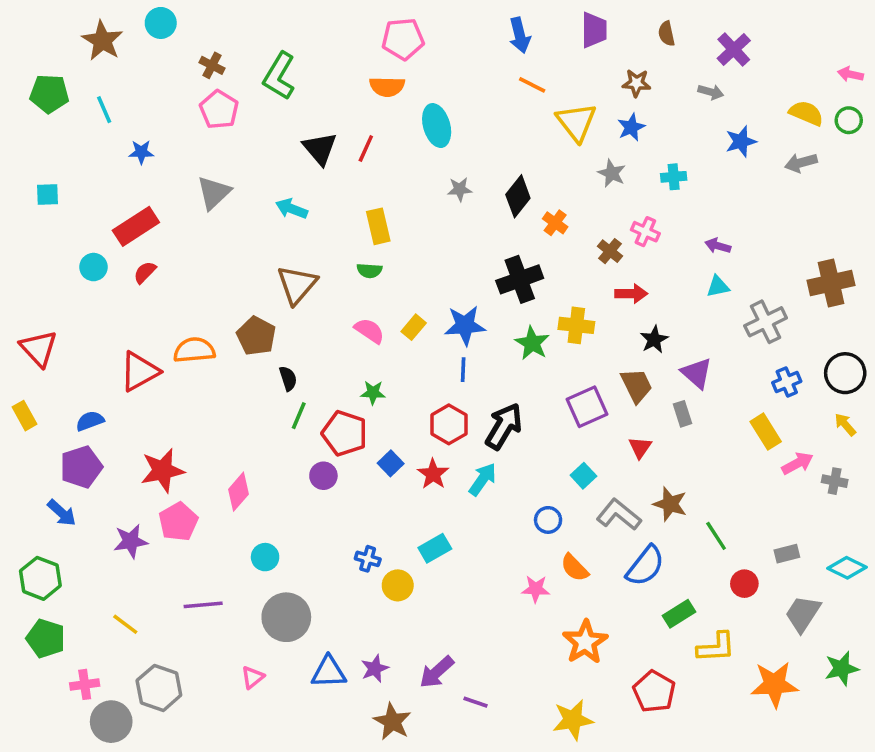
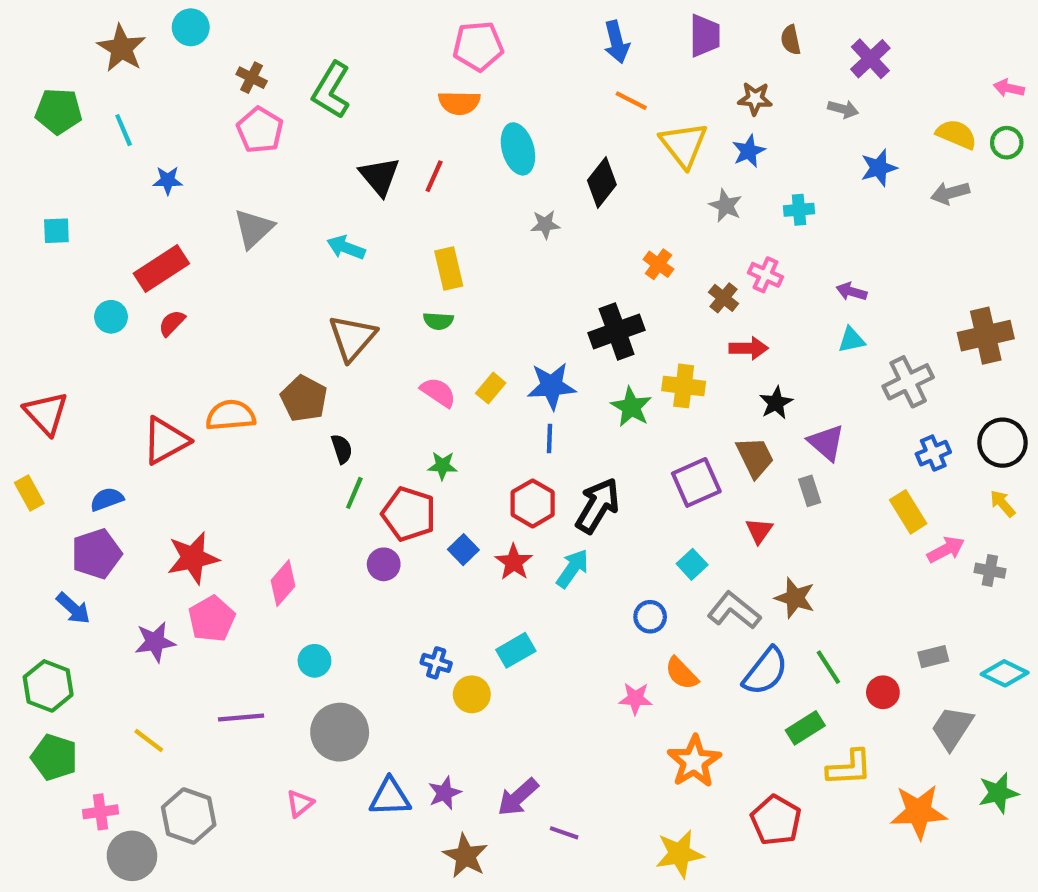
black diamond: (518, 196) -> (602, 183), moved
green line: (716, 536) -> (828, 667), moved

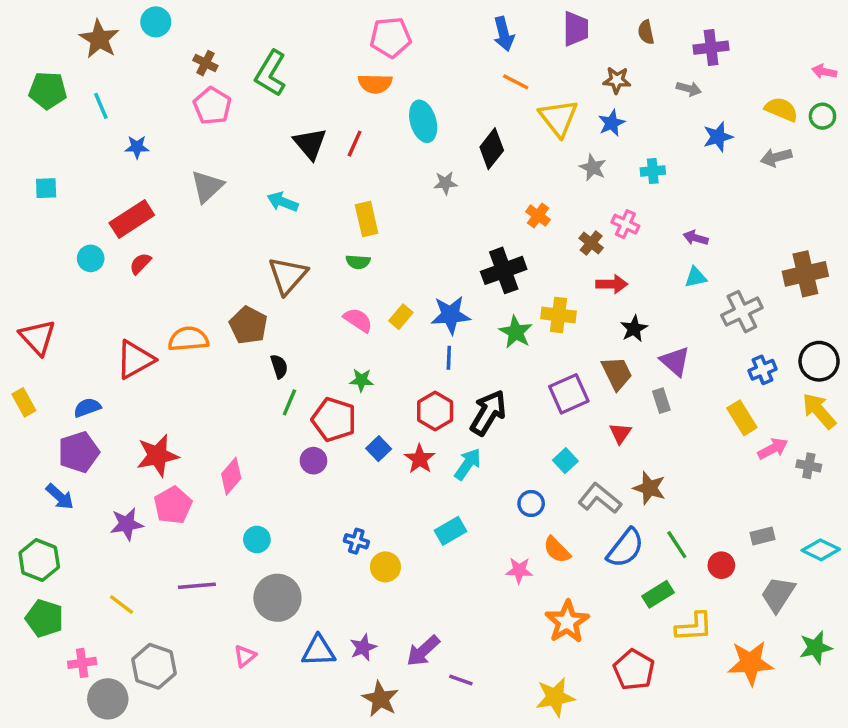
purple cross: (870, 59) -> (711, 48), turned 36
yellow arrow: (1003, 503) -> (819, 411), size x1.6
cyan rectangle: (516, 650) -> (451, 531), moved

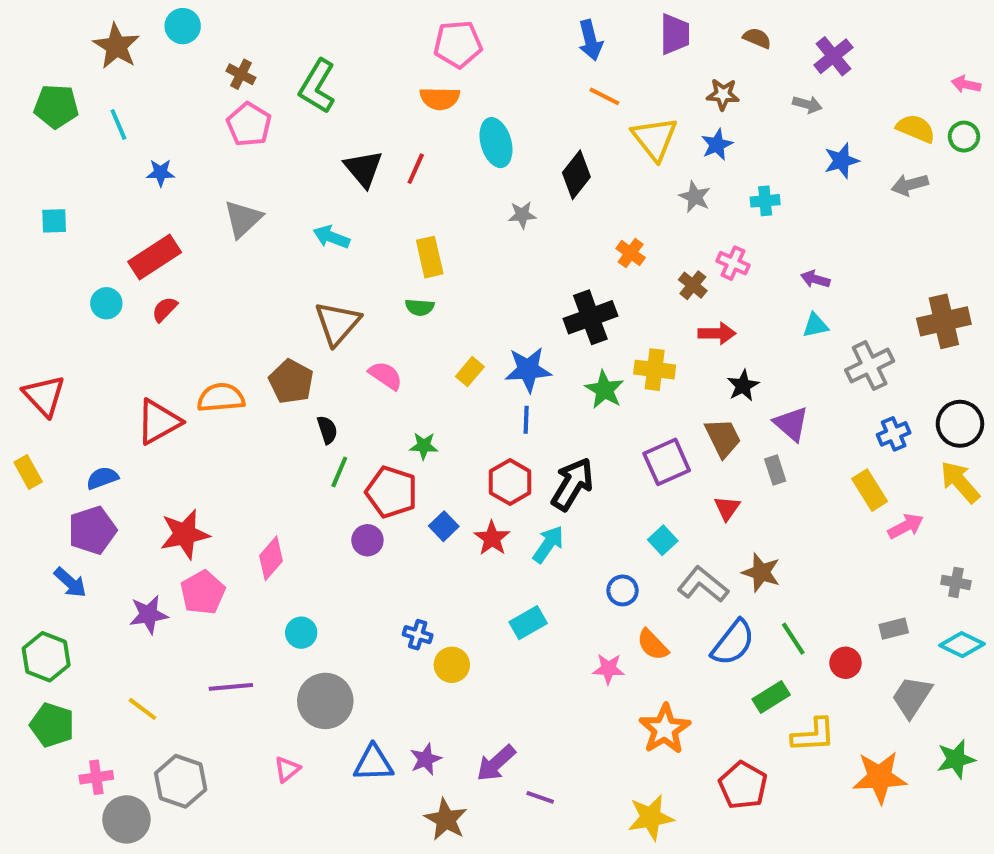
brown semicircle: (646, 32) -> (757, 38), turned 125
purple cross: (711, 48) -> (833, 56), turned -32
pink semicircle: (358, 320) -> (386, 376), moved
gray cross: (809, 466) -> (956, 582), moved

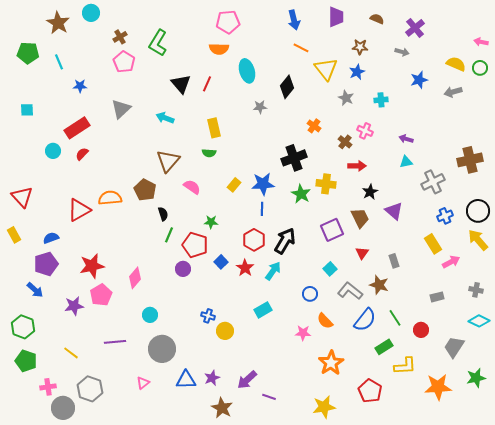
brown cross: (241, 74) -> (120, 37), turned 32
gray rectangle: (775, 470) -> (394, 261), moved
gray rectangle: (894, 629) -> (437, 297), moved

